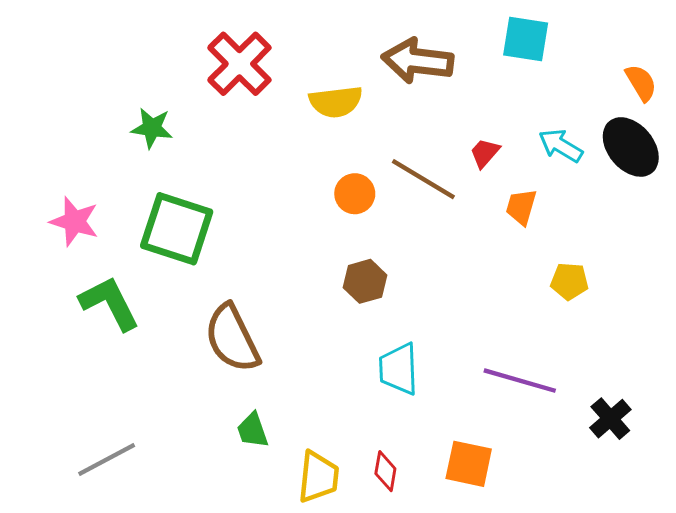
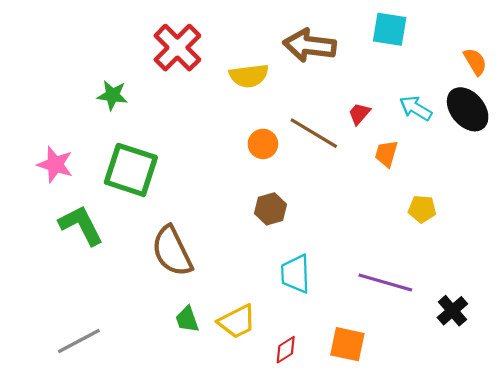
red diamond: (385, 471) -> (286, 350), turned 48
yellow trapezoid: (318, 477) -> (237, 322), moved, turned 57

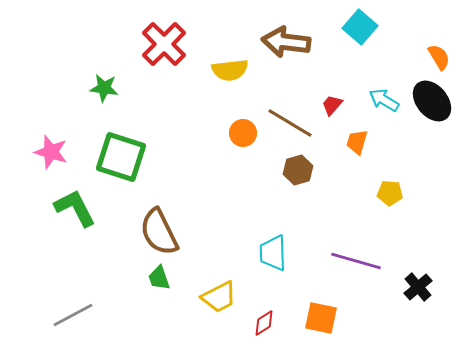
cyan square: (390, 29) -> (360, 27), turned 32
brown hexagon: (271, 209) -> (298, 170), moved
green trapezoid: (187, 319) -> (159, 278), moved

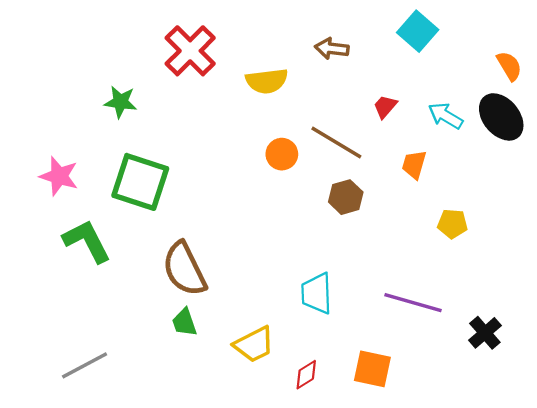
brown arrow: (286, 42) -> (332, 48), size x0.6
red trapezoid: (332, 105) -> (385, 107), moved

